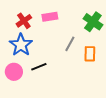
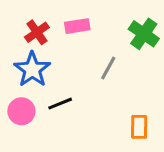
orange rectangle: (90, 54) -> (139, 127), moved

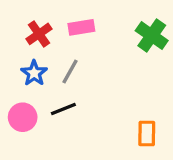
gray line: (108, 68) -> (70, 71), moved
blue star: (32, 69) -> (34, 73), size x0.7

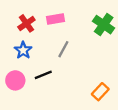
gray line: (70, 71) -> (63, 49), moved
orange rectangle: (147, 134) -> (100, 92), turned 42

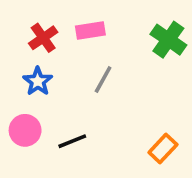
black line: (43, 75) -> (72, 141), moved

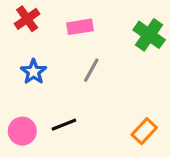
red cross: (43, 38) -> (27, 19), moved
pink circle: (25, 130) -> (22, 131), moved

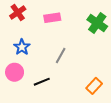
gray line: (91, 70) -> (61, 55), moved
pink circle: (22, 131) -> (15, 72), moved

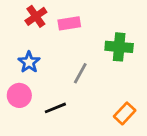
red cross: (18, 13) -> (36, 16), moved
green cross: (97, 23) -> (119, 47), moved, turned -30

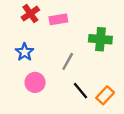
pink circle: (19, 95) -> (35, 82), moved
black line: (55, 108) -> (81, 91), moved, turned 72

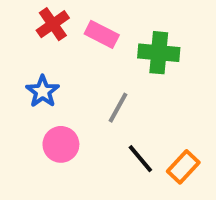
pink rectangle: (58, 19) -> (102, 34), turned 36
green cross: (100, 39) -> (159, 53), moved

